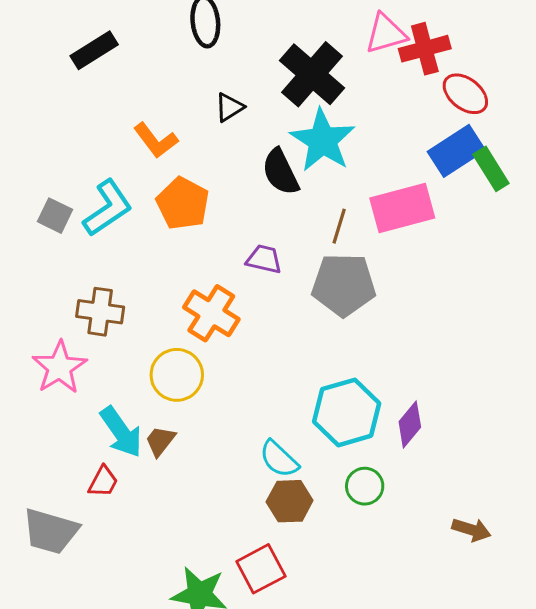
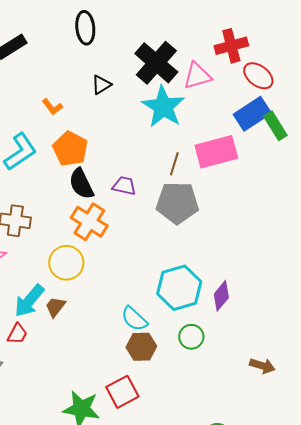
pink triangle: (386, 34) -> (197, 76), moved
orange L-shape: (156, 140) -> (52, 107), size x0.7
black semicircle: (280, 172) -> (81, 184), moved
cyan arrow: (121, 432) -> (29, 301), turned 75

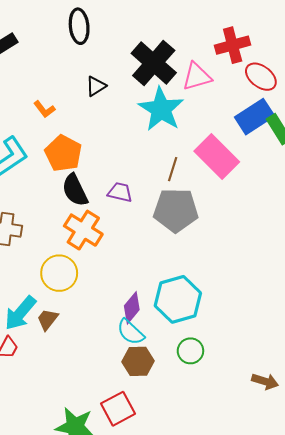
pink rectangle: (216, 152) -> (217, 157), turned 60
purple diamond: (221, 296) -> (132, 308), moved

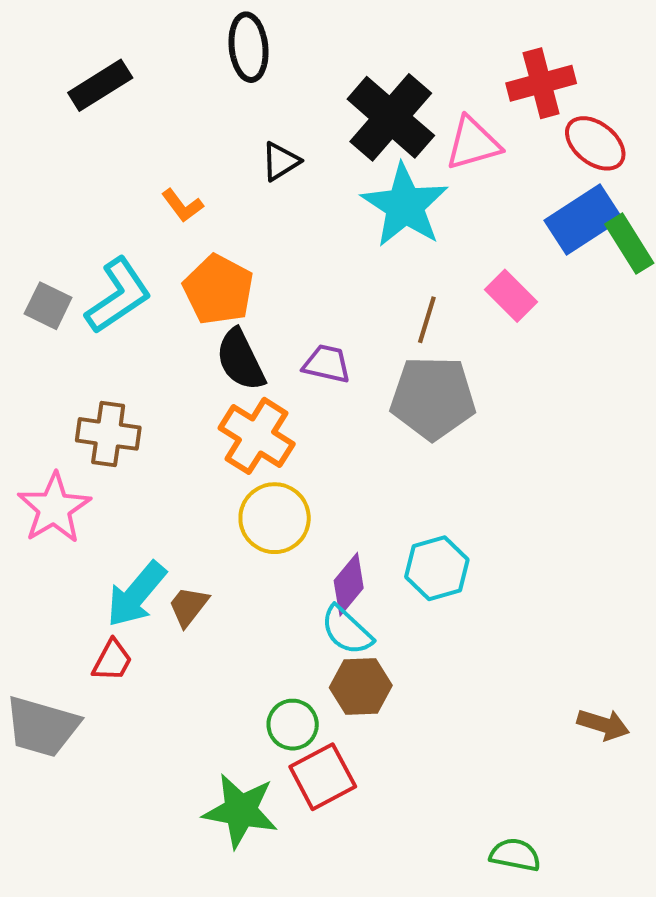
pink rectangle: (217, 157) -> (511, 296), size x0.6
yellow circle: (59, 273) -> (275, 518), moved
cyan hexagon: (178, 299) -> (437, 568), size x0.7
green circle: (190, 351) -> (293, 725), moved

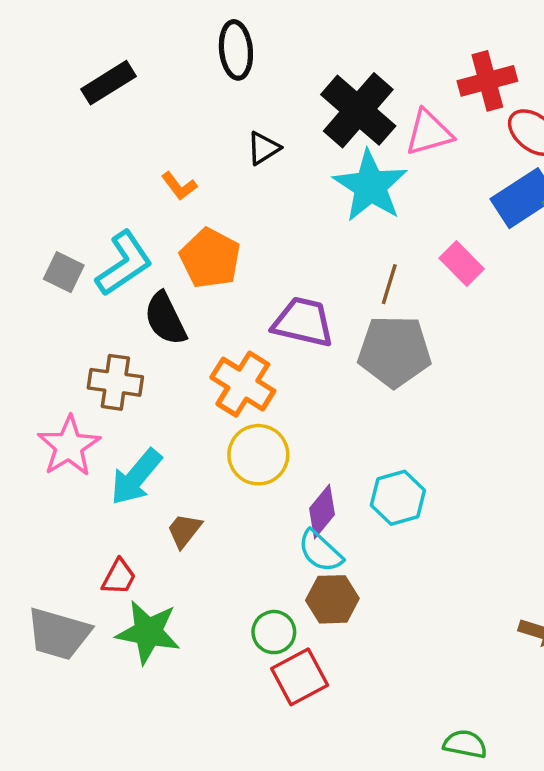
black semicircle: (241, 360) -> (165, 319), moved
purple trapezoid: (327, 364) -> (303, 322), size x1.5
cyan arrow: (136, 594) -> (136, 477), moved
green star: (241, 811) -> (148, 632), moved

